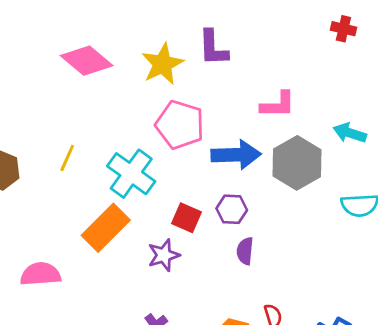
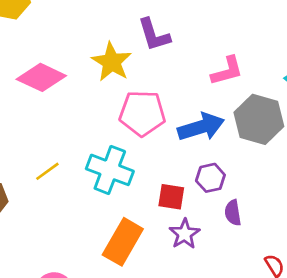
yellow line: (67, 158) -> (47, 171), turned 45
orange rectangle: (106, 228) -> (123, 242), moved
purple star: (164, 255) -> (185, 234), moved

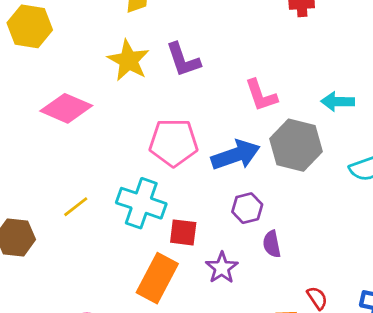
yellow star: (112, 62) -> (128, 60), moved
pink L-shape: (227, 71) -> (261, 95), turned 88
red square: (171, 197) -> (183, 232), moved

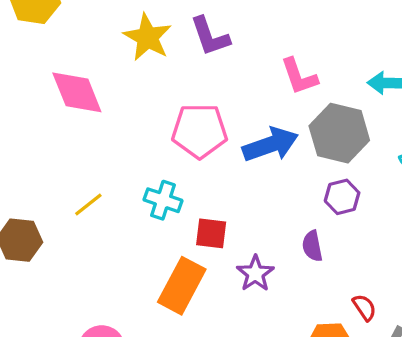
pink diamond: (66, 108) -> (77, 92), turned 45
cyan cross: (141, 203) -> (163, 200), size x0.7
purple hexagon: (247, 208) -> (342, 197), moved

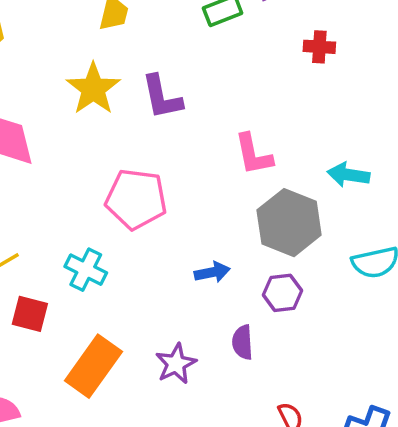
blue arrow: (270, 145) -> (212, 272), moved, size x0.6
red square: (211, 233) -> (30, 314), moved

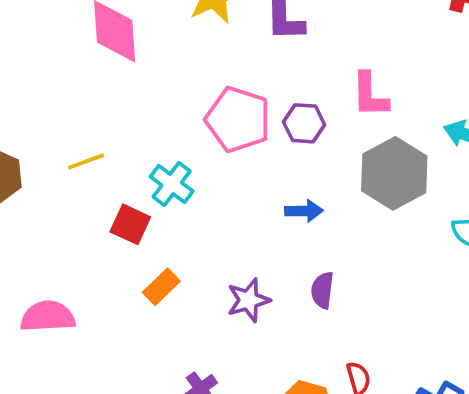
purple hexagon: (283, 293) -> (304, 123), moved
red square: (30, 314) -> (130, 224), moved
orange rectangle: (93, 366) -> (161, 287), size x0.6

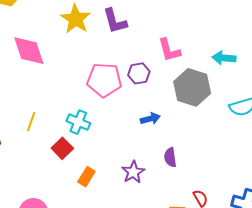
yellow line: (86, 161) -> (31, 122), turned -36
red square: (130, 224) -> (62, 148), turned 35

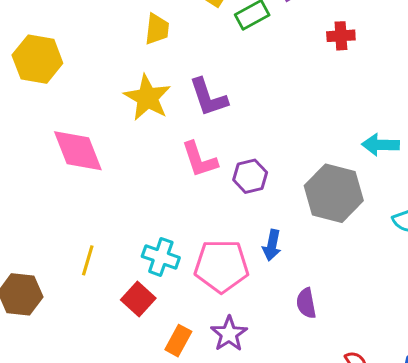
pink L-shape: (169, 50) -> (199, 159), moved
pink pentagon: (104, 80) -> (221, 266), moved
blue arrow: (150, 119) -> (272, 245), turned 120
purple star: (133, 172) -> (229, 334), moved

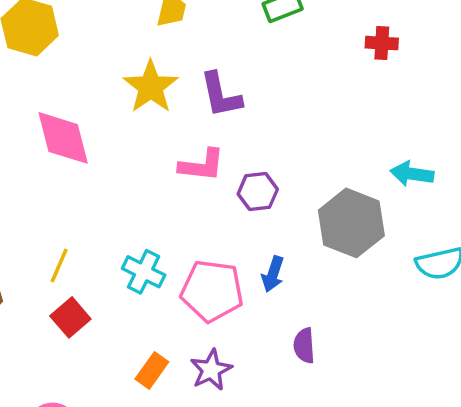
pink L-shape: (199, 159) -> (202, 165), turned -72
red square: (138, 299) -> (70, 317), moved

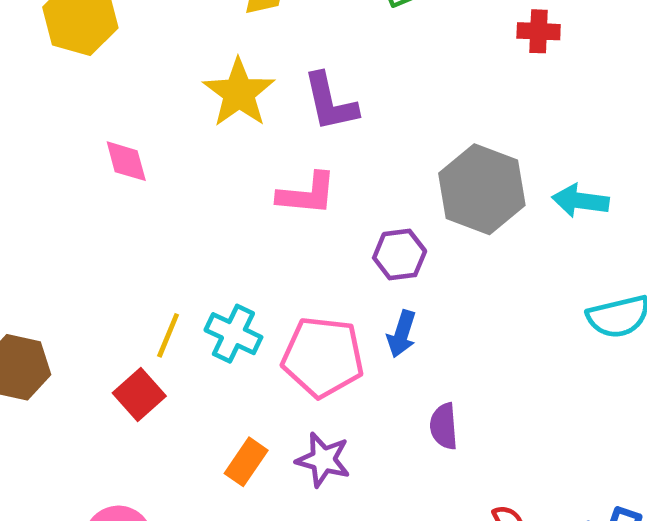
pink diamond: (63, 138) -> (126, 161), size x0.6
purple hexagon: (258, 192) -> (400, 255), moved
gray hexagon: (351, 223) -> (482, 189), moved
yellow line: (59, 266) -> (168, 335), moved
purple star: (211, 370) -> (323, 460), turned -30

